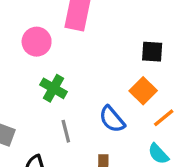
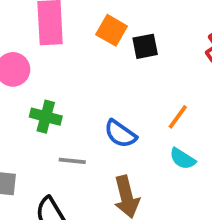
orange square: (143, 91) -> (112, 30), moved
gray line: (66, 131) -> (72, 161), turned -55

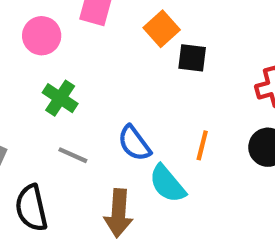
orange line: (178, 117) -> (202, 145), turned -40
cyan semicircle: (183, 159) -> (167, 184), moved, size x1.4

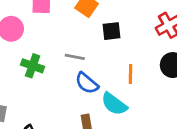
black square: (192, 58) -> (111, 31), moved
gray line: (73, 155) -> (75, 57), moved

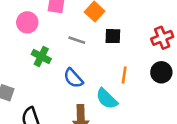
gray line: (75, 57) -> (77, 40), moved
blue semicircle: (87, 83) -> (73, 78), moved

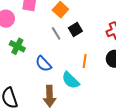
black square: (113, 36) -> (75, 30), turned -32
gray line: (77, 40) -> (56, 33), moved, turned 40

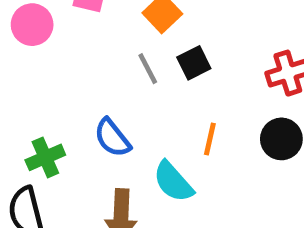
green cross: (17, 46) -> (45, 157), moved, turned 35

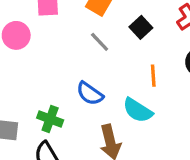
black square: (194, 63) -> (141, 27), moved
green cross: (45, 157) -> (50, 119), turned -30

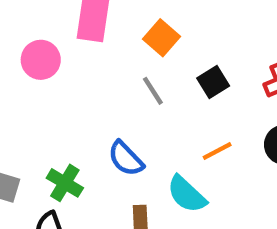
orange line: (153, 76) -> (217, 151), turned 55

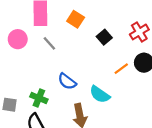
gray line: (153, 91) -> (49, 43), moved
orange line: (217, 151) -> (121, 69), moved

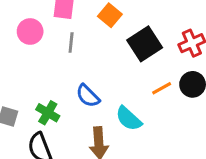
black square: (104, 37) -> (145, 44), size x1.6
gray line: (49, 43) -> (71, 43), turned 40

